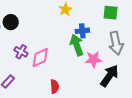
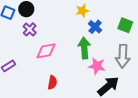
blue cross: (82, 31) -> (95, 27), moved, turned 32
purple cross: (21, 52) -> (30, 29), moved

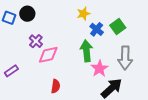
green square: (125, 25) -> (118, 26), moved, turned 35
purple cross: (30, 29) -> (36, 41), moved
pink star: (97, 66) -> (100, 69), turned 30

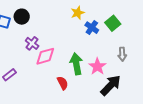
green arrow: (86, 51) -> (76, 64), moved
gray arrow: (125, 58) -> (122, 54), size x0.6
red semicircle: (56, 86) -> (63, 83), moved, turned -32

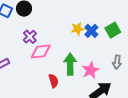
yellow star: (78, 13) -> (78, 29), moved

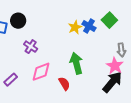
pink diamond: (41, 52) -> (41, 72), moved
pink star: (91, 70) -> (115, 66), moved

